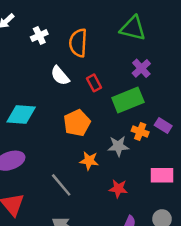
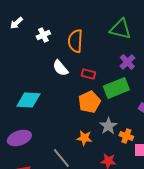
red rectangle: (94, 83) -> (88, 74), turned -48
orange pentagon: (77, 123) -> (89, 102), moved
orange cross: (140, 132) -> (126, 136), moved
gray star: (118, 146) -> (108, 126), turned -30

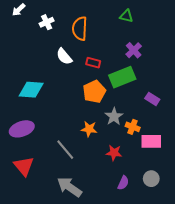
green triangle: (120, 29) -> (126, 16), size x0.6

